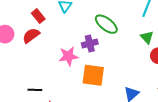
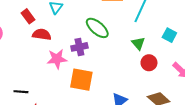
red semicircle: (31, 35) -> (42, 34), moved, turned 42

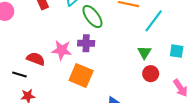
green ellipse: (97, 28) -> (92, 17), moved
red semicircle: (42, 34) -> (36, 59), moved
cyan square: (169, 35) -> (177, 51), turned -32

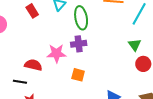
green ellipse: (92, 17) -> (81, 18), turned 35
orange square: (81, 76) -> (78, 75), size x0.6

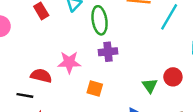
purple cross: (79, 44) -> (108, 52), moved
green triangle: (135, 45) -> (150, 86), moved

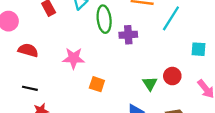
purple cross: (108, 52) -> (128, 35), moved
red semicircle: (41, 76) -> (28, 50), moved

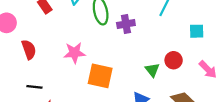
red semicircle: (28, 50) -> (29, 49), turned 60
orange square: (97, 84) -> (100, 76), size x1.6

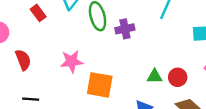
red circle: (174, 60) -> (178, 77), moved
green triangle: (152, 70) -> (155, 76), turned -49

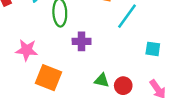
purple cross: (125, 29) -> (82, 41), moved

